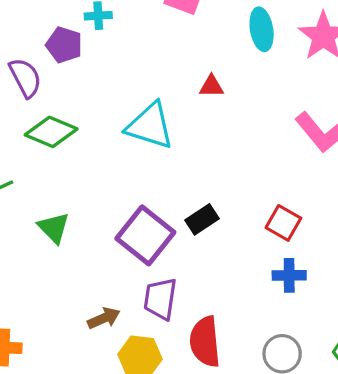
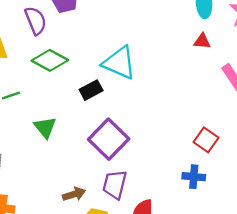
red triangle: (211, 86) -> (202, 41), moved
black rectangle: (202, 219) -> (91, 90), moved
blue cross: (289, 275) -> (194, 177), moved

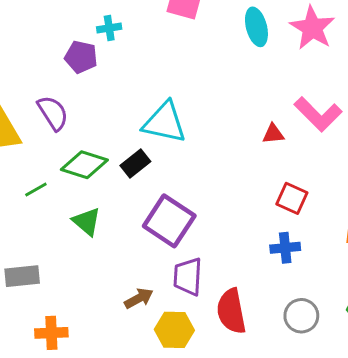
purple semicircle: (36, 21) -> (53, 113), moved
red triangle: (202, 41) -> (273, 134), moved
green diamond: (50, 60) -> (84, 165), moved

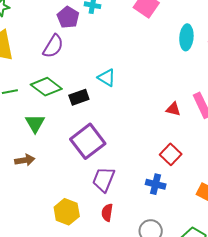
purple semicircle: (53, 113) -> (53, 46), moved, turned 45
cyan triangle: (164, 122) -> (107, 78), size x0.6
purple trapezoid: (188, 276) -> (104, 180), moved
brown arrow: (139, 298) -> (25, 160), moved
red semicircle: (231, 311) -> (107, 213), size x0.6

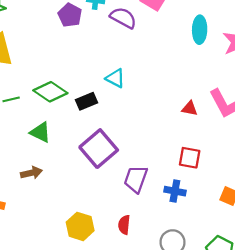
purple semicircle: (53, 46) -> (123, 18), moved, turned -90
green triangle: (35, 123) -> (40, 132), turned -30
red square: (171, 154) -> (190, 158), turned -30
purple trapezoid: (104, 180) -> (136, 179), moved

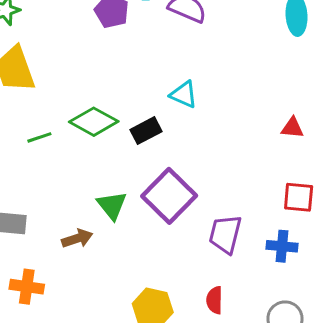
green triangle: (40, 132) -> (112, 205), moved, turned 30

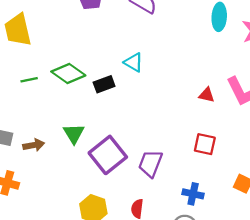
purple square: (169, 196) -> (108, 155), moved
brown arrow: (77, 238) -> (34, 145), moved
blue cross: (282, 246) -> (193, 194), moved

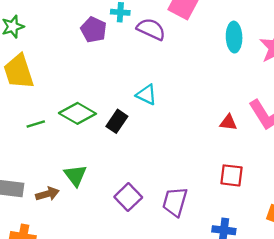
black rectangle: (104, 84) -> (117, 121), turned -30
green triangle: (74, 134) -> (75, 175), moved
purple square: (108, 155) -> (128, 197), size x0.7

